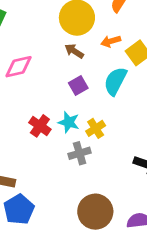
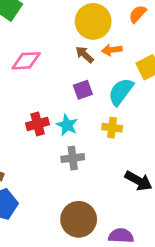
orange arrow: (111, 41) -> (112, 50), moved
red cross: (40, 126) -> (38, 124), turned 30
yellow cross: (96, 128) -> (112, 128), moved, turned 30

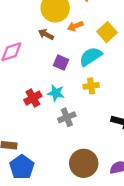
brown arrow: (85, 55) -> (46, 34), moved
purple square: (83, 90) -> (61, 63), turned -32
cyan semicircle: (121, 92) -> (91, 56), turned 35

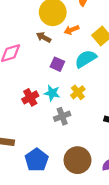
yellow cross: (91, 86) -> (78, 92), moved, turned -32
blue pentagon: (22, 167) -> (37, 160), moved

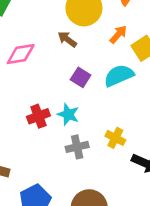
orange arrow: (72, 30) -> (118, 34), moved, turned 144
yellow cross: (78, 92) -> (115, 138), moved, turned -32

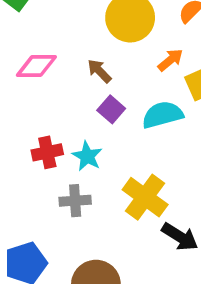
brown arrow: (67, 39) -> (99, 71), moved
yellow cross: (115, 138) -> (145, 197), size x1.6
gray cross: (77, 147) -> (75, 201), moved

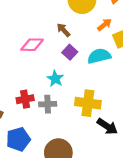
pink diamond: (36, 66) -> (32, 45), moved
red cross: (47, 152) -> (25, 99), moved
yellow cross: (145, 197) -> (88, 103), turned -30

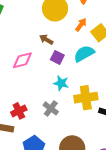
cyan star: (55, 79) -> (61, 83), moved
red cross: (25, 99) -> (19, 111), moved
gray cross: (48, 104) -> (51, 108), turned -35

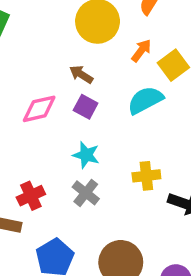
purple square: (57, 57) -> (86, 107), moved
cyan star: (61, 83) -> (86, 155), moved
yellow cross: (86, 98) -> (146, 176), size x0.7

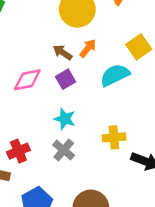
orange arrow: (141, 50) -> (88, 48), moved
purple square: (86, 107) -> (65, 79), turned 30

